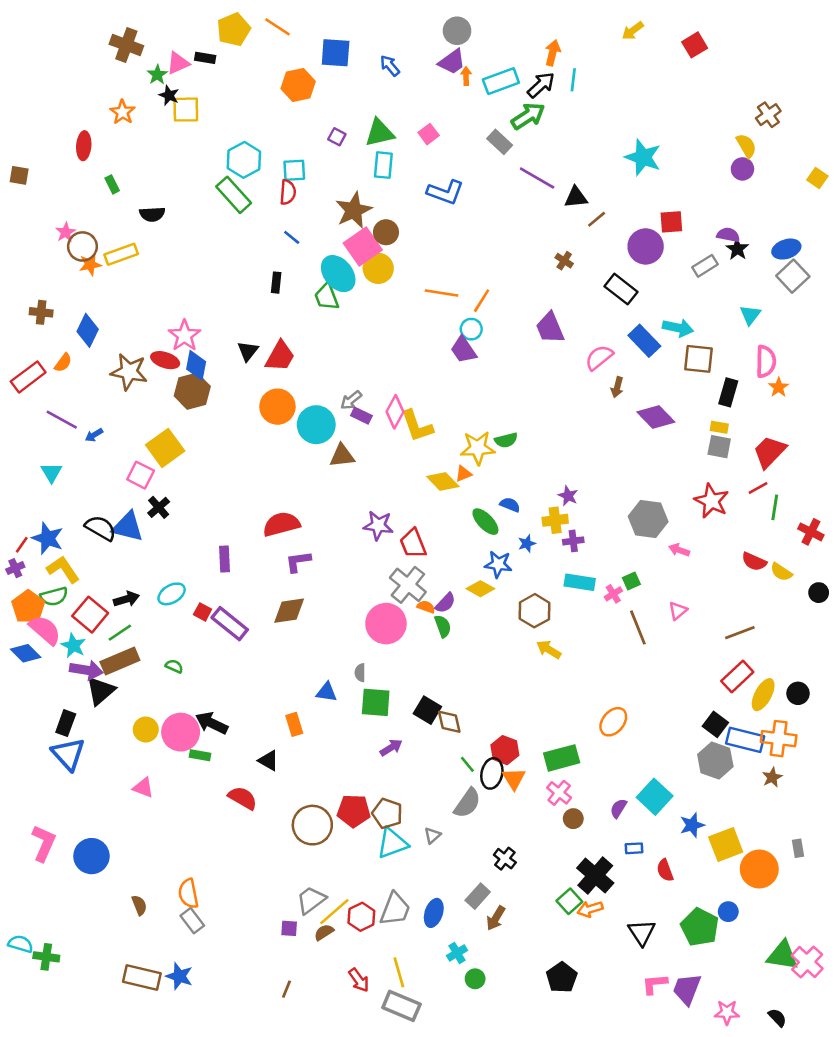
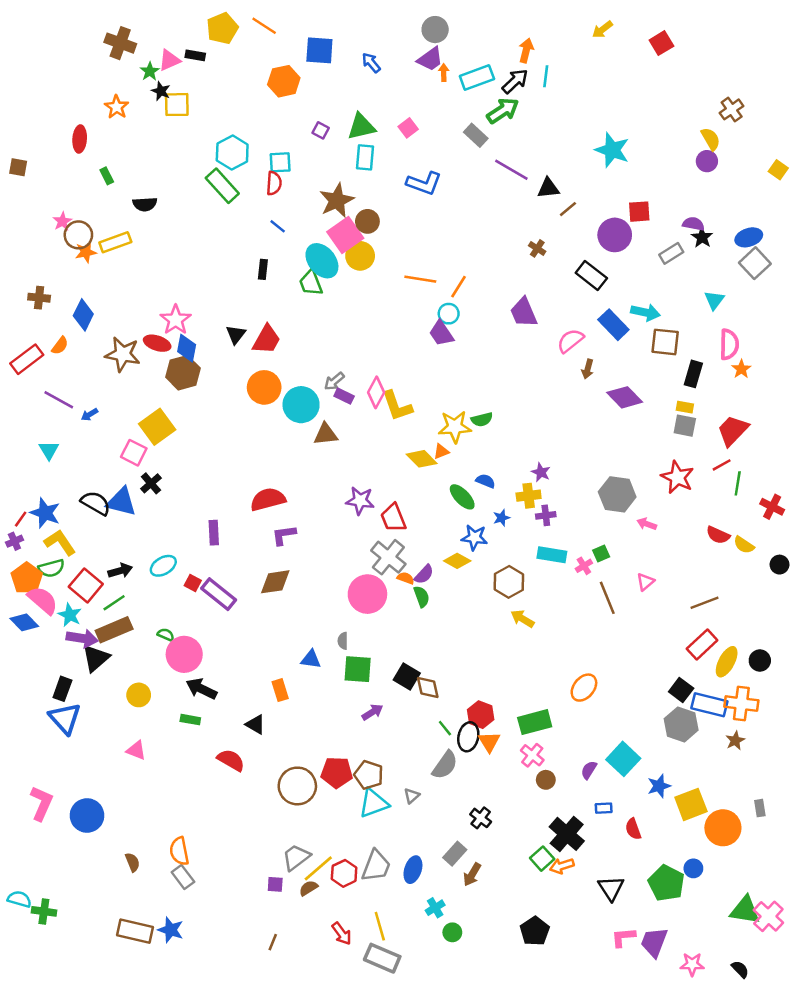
pink circle: (181, 732) -> (184, 654), moved

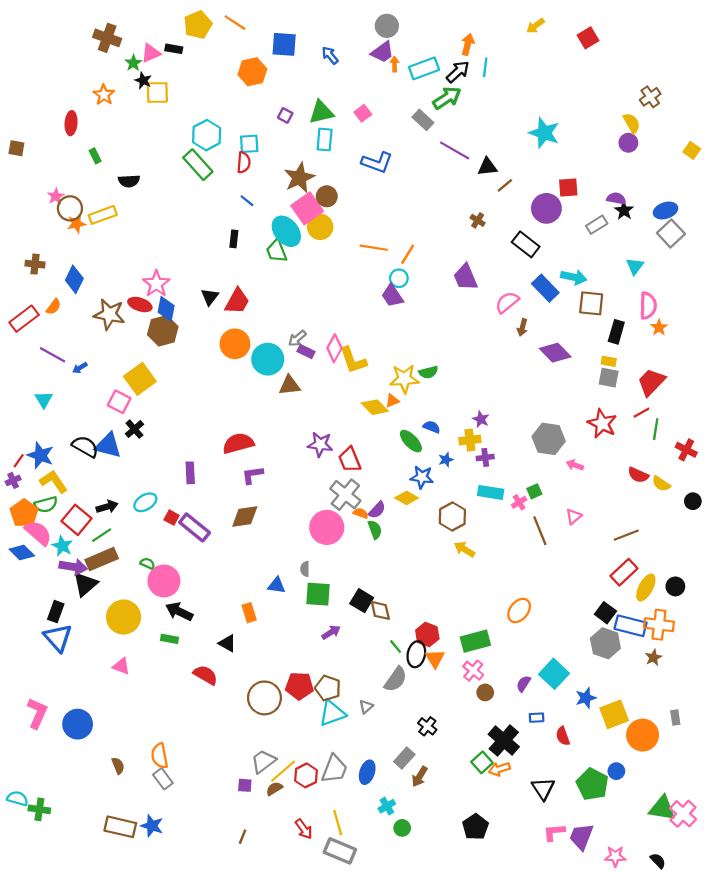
yellow circle: (139, 695) -> (123, 617), size x1.6

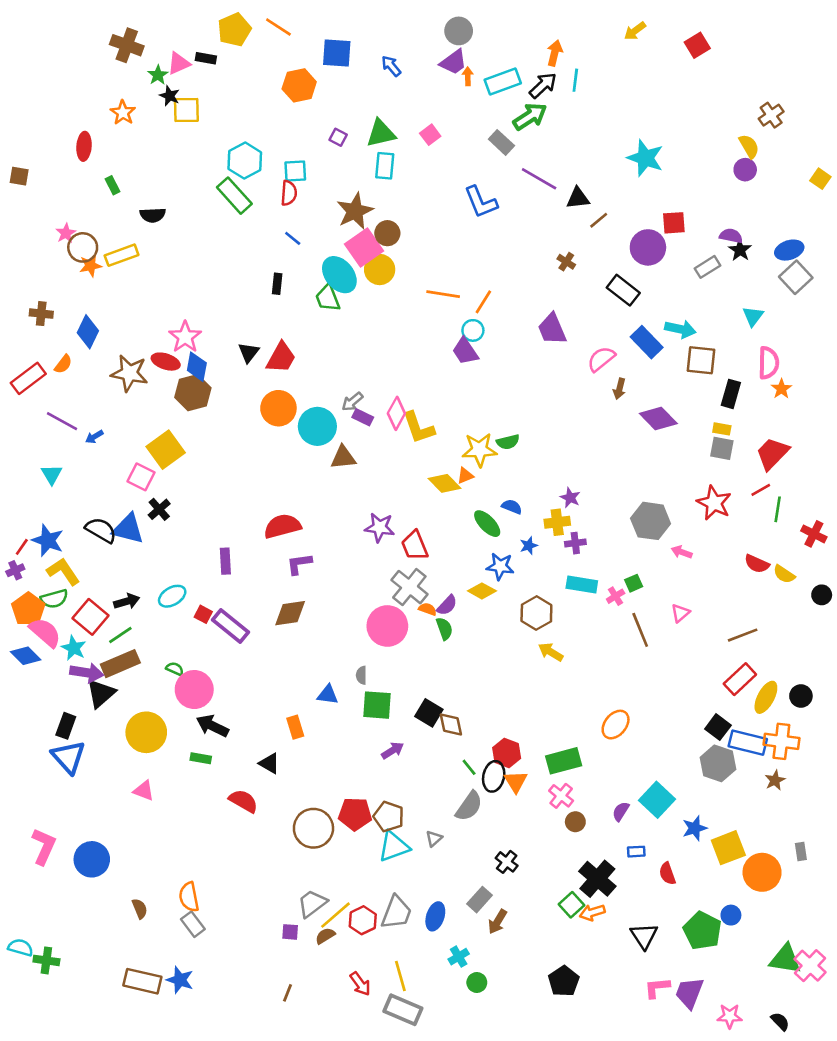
blue L-shape: (377, 162) -> (481, 202), moved, turned 48

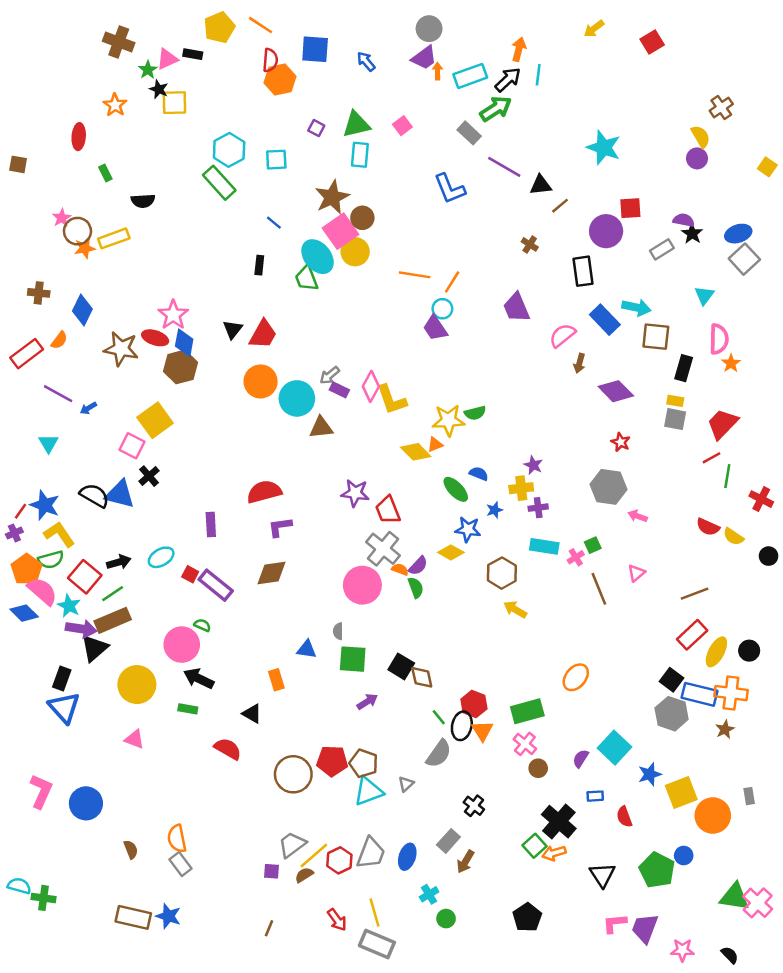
red semicircle: (289, 193) -> (270, 60), moved
black rectangle: (623, 290) -> (583, 271), turned 44
red star: (714, 503) -> (621, 442), moved, size x0.6
green semicircle: (175, 669) -> (202, 625), moved

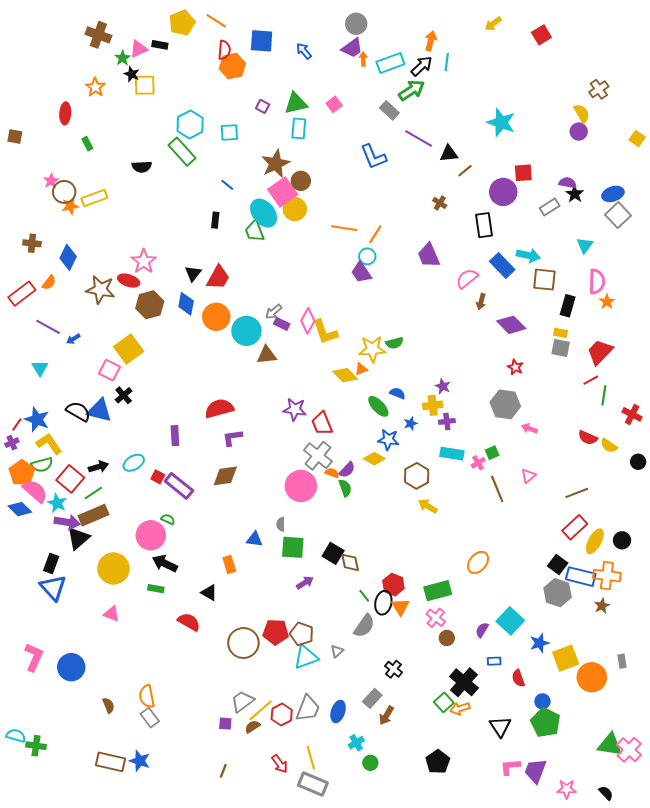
black semicircle: (143, 201) -> (142, 167), moved
blue diamond: (184, 343) -> (186, 304), moved
blue circle: (684, 856) -> (542, 701), moved

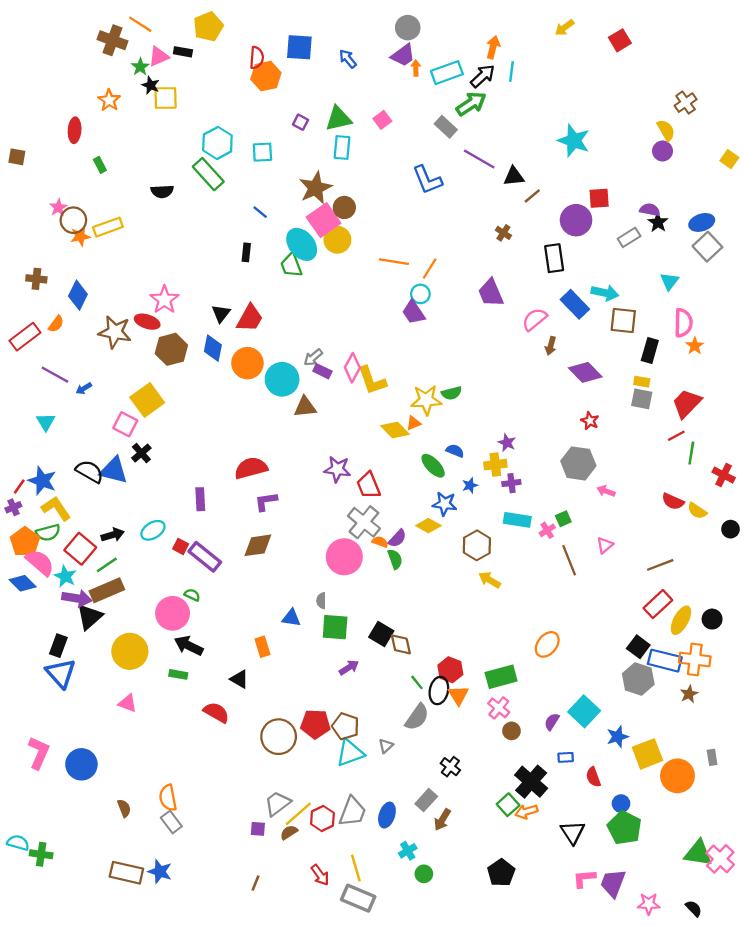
orange line: (216, 21) -> (140, 24), moved

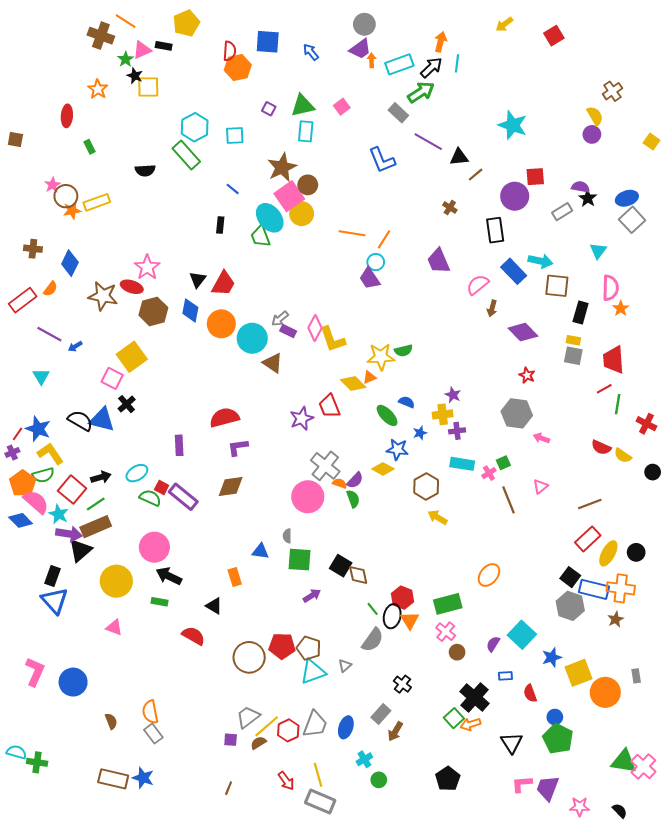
red trapezoid: (687, 403) -> (614, 360), turned -48
brown triangle: (305, 407) -> (273, 363), turned 40
purple star: (337, 469) -> (302, 419), turned -30
red trapezoid: (369, 485) -> (329, 406), moved
green semicircle: (192, 595) -> (150, 498), moved, size x1.5

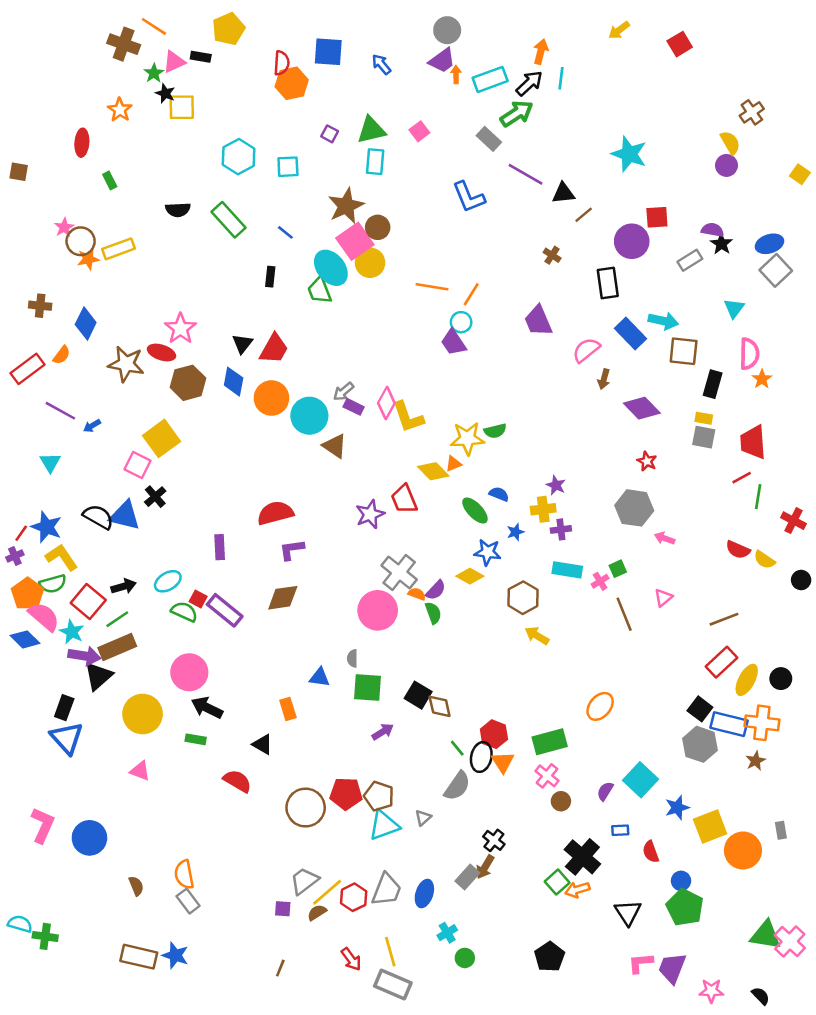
green rectangle: (186, 155) -> (228, 220), moved
brown arrow: (395, 731) -> (485, 867), moved

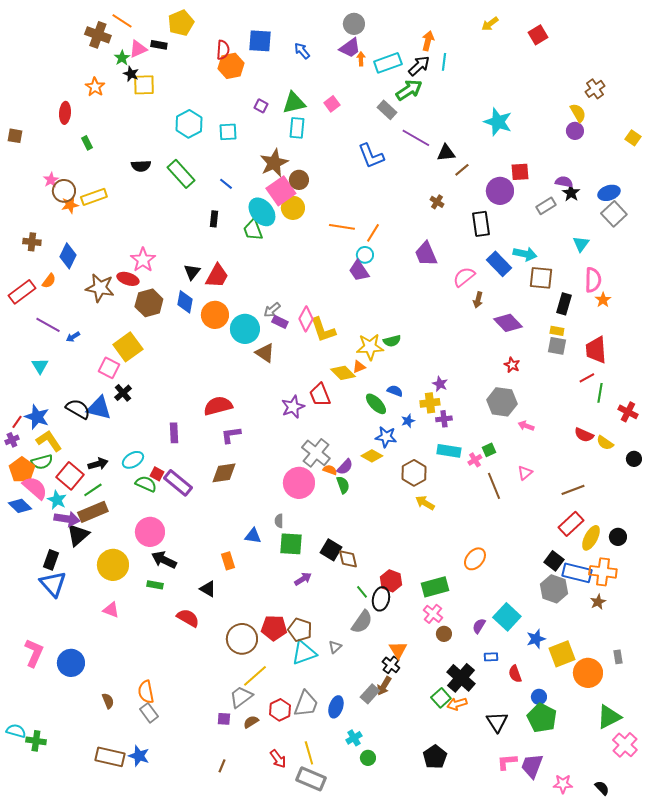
orange triangle: (503, 762) -> (398, 650), moved
yellow line: (327, 892) -> (255, 676), moved
green triangle: (766, 935) -> (609, 717), moved, turned -36

